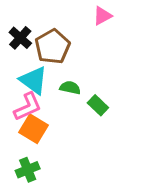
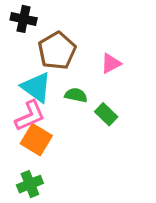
pink triangle: (102, 16) -> (111, 63), moved
black cross: (20, 38) -> (24, 19), moved, turned -30

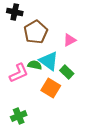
cyan triangle: (36, 87) -> (49, 61), moved
green semicircle: (76, 95) -> (35, 65), moved
orange square: (36, 140) -> (51, 88), moved

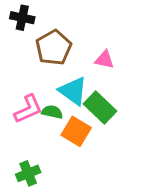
pink triangle: (70, 40) -> (105, 60), turned 40
green semicircle: (35, 65) -> (52, 112), moved
green rectangle: (67, 72) -> (100, 107), size x1.5

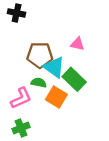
brown pentagon: (54, 48) -> (40, 55), moved, turned 30
pink L-shape: (28, 109) -> (21, 98), moved

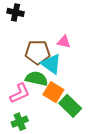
pink triangle: (77, 44) -> (64, 42), moved
green rectangle: (74, 79) -> (70, 106), moved
green semicircle: (39, 83) -> (37, 79), size x1.5

